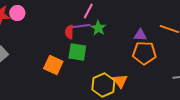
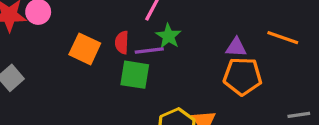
purple line: (81, 26) -> (149, 51), moved
orange square: (53, 65) -> (85, 49), moved

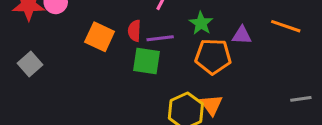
green star: (168, 36) -> (201, 23), moved
orange pentagon: (243, 76) -> (213, 56), moved

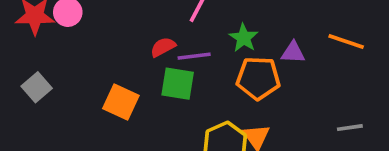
red semicircle: (134, 31) -> (163, 47), turned 60
orange square: (100, 37) -> (121, 102), moved
gray line: (301, 99) -> (350, 128), moved

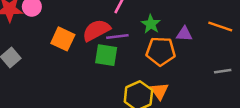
red semicircle: (163, 47) -> (96, 30), size x1.6
orange square: (121, 102) -> (63, 39), moved
gray line: (350, 128) -> (223, 71), moved

